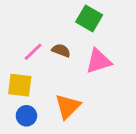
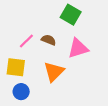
orange triangle: (68, 106) -> (54, 72), moved

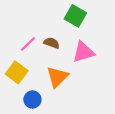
yellow square: (16, 67) -> (17, 72), turned 30
blue circle: (21, 92) -> (32, 99), moved

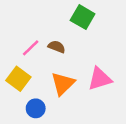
pink triangle: (83, 52) -> (100, 79), moved

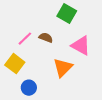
pink triangle: (100, 79) -> (81, 46), moved, turned 45
orange triangle: (63, 84) -> (63, 68), moved

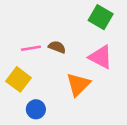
green square: (67, 14) -> (101, 17), moved
pink line: (25, 39) -> (31, 48), turned 35

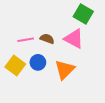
pink triangle: (101, 57) -> (74, 39), moved
blue circle: (36, 109) -> (38, 62), moved

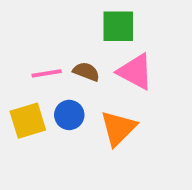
green square: (83, 14) -> (118, 26), moved, turned -30
yellow square: (15, 65) -> (28, 121), turned 36

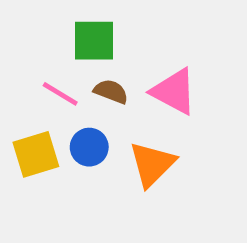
green square: (118, 26) -> (94, 41), moved
pink line: (47, 73) -> (60, 94), turned 40

